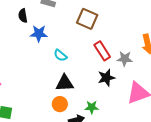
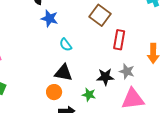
red rectangle: (102, 51) -> (119, 40), moved, turned 30
gray star: (125, 59) -> (127, 71), moved
green star: (92, 107) -> (89, 95), moved

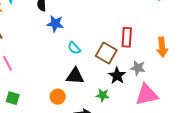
brown square: (100, 15) -> (106, 53), moved
black star: (105, 77) -> (117, 76), turned -30
orange circle: (54, 92) -> (58, 97), moved

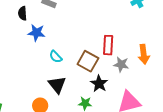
gray star: (138, 68) -> (121, 64), moved
black triangle: (75, 76) -> (57, 85), turned 48

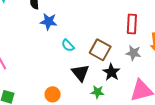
red rectangle: (108, 45) -> (132, 24), moved
black triangle: (57, 85) -> (80, 73), moved

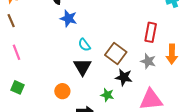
black star: (111, 72) -> (124, 77), turned -30
black triangle: (80, 73) -> (82, 67), moved

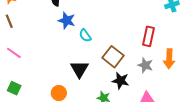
cyan semicircle: (84, 45) -> (85, 36), moved
pink line: (16, 52) -> (14, 53), turned -35

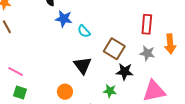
pink line: (14, 53) -> (16, 72), moved

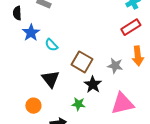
blue star: (64, 19) -> (31, 33), turned 30
red rectangle: (147, 24) -> (131, 27), moved, turned 54
black star: (125, 72) -> (93, 85), turned 30

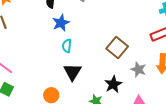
cyan semicircle: (51, 45) -> (67, 46), moved, turned 40
brown square: (82, 62) -> (117, 47), moved

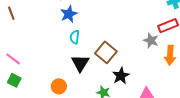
brown square: (117, 47) -> (106, 52), moved
gray star: (138, 69) -> (151, 40), moved

